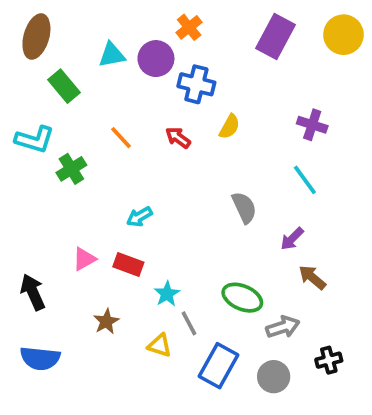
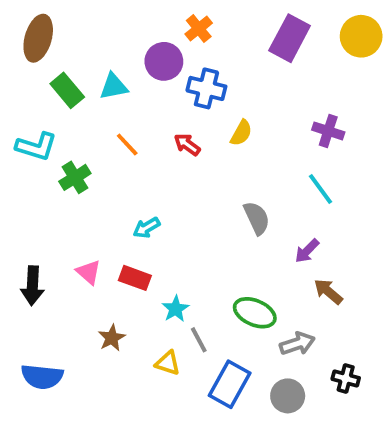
cyan triangle: (112, 55) -> (114, 87), moved
pink triangle: (84, 259) -> (88, 272), turned -50
black arrow: (33, 292) -> (32, 286), moved, turned -153
black cross: (329, 360) -> (346, 378), turned 30

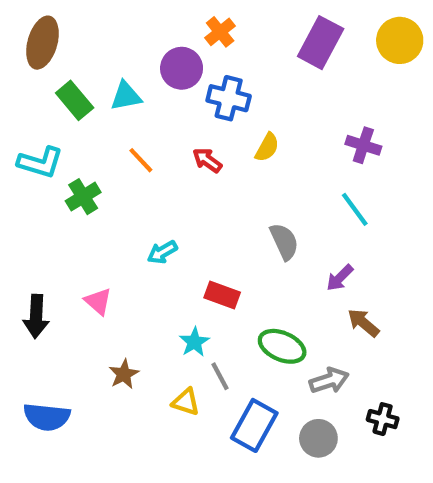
red rectangle: (135, 278) -> (222, 295), moved

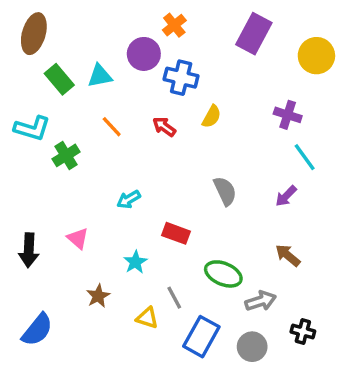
yellow circle: (400, 40) -> (316, 56), moved
cyan line: (355, 209) -> (305, 157), moved
purple arrow: (340, 278) -> (286, 196), moved
cyan star: (194, 342) -> (135, 262), moved
blue semicircle: (47, 417) -> (37, 330), turned -57

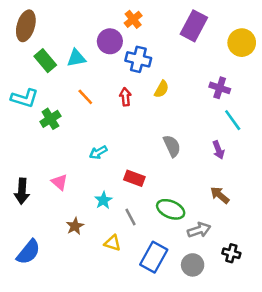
red arrow: (164, 127) -> (125, 97), turned 48
purple arrow: (286, 196) -> (218, 150), turned -66
gray line: (174, 298) -> (131, 217), moved

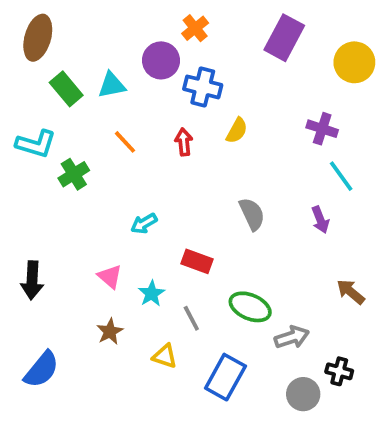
pink triangle: (59, 182) -> (110, 277), moved
brown arrow: (220, 195) -> (351, 292), moved
gray circle: (193, 265) -> (303, 394), moved

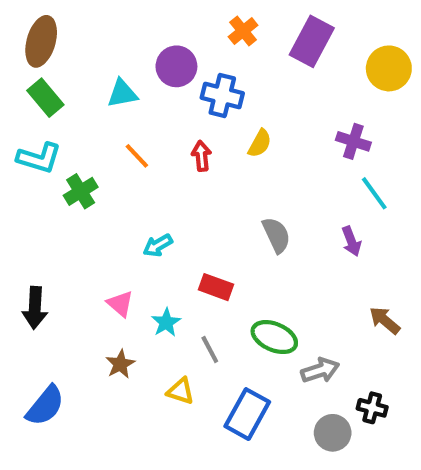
orange cross: (195, 28) -> (243, 31), moved
green rectangle: (66, 89) -> (45, 98), moved

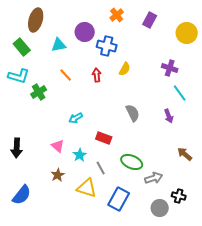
brown ellipse: (41, 41) -> (36, 20), moved
purple rectangle: (312, 41) -> (150, 20), size x0.7
yellow triangle: (181, 391) -> (87, 188), size x1.5

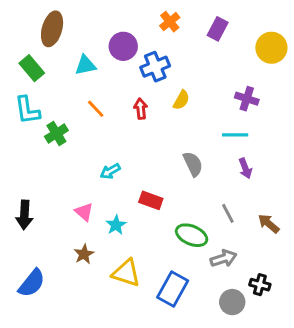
blue cross: (107, 46) -> (155, 67), turned -36
cyan L-shape: (19, 76) -> (27, 110), turned 65
cyan line: (180, 93) -> (235, 135), moved, turned -54
gray line: (101, 168) -> (228, 213), moved

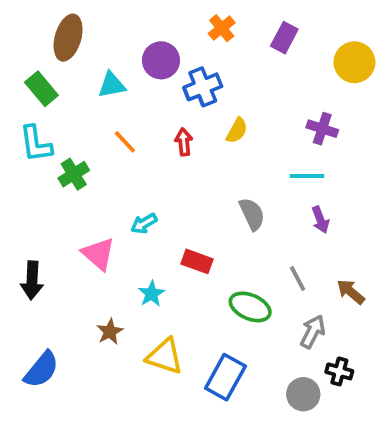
pink triangle: (84, 212) -> (98, 254), moved, size x1.4
gray arrow: (224, 258) -> (313, 332), moved, turned -45

